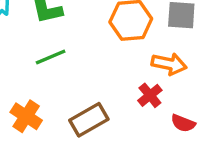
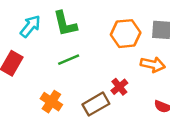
red cross: (150, 95) -> (119, 87), moved

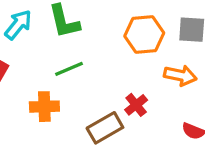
orange cross: (51, 102) -> (44, 107), moved, turned -35

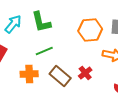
brown rectangle: (105, 128) -> (60, 76), moved, turned 70

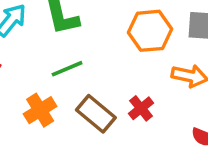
orange cross: (29, 74) -> (40, 110), turned -30

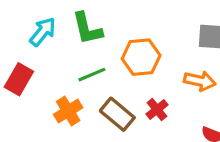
orange hexagon: (150, 31) -> (141, 57), moved

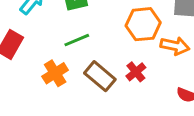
orange hexagon: (141, 57) -> (143, 24), moved

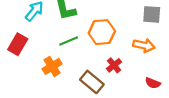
orange hexagon: (143, 24) -> (102, 32), moved
brown rectangle: (100, 76) -> (92, 82), moved

